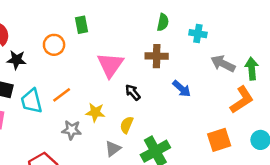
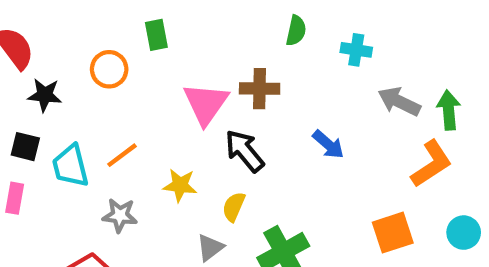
brown cross: (157, 56) -> (260, 89), moved
black arrow: (133, 92) -> (244, 151), size x1.5
gray star: (72, 130) -> (120, 215), moved

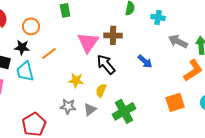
orange circle: (109, 69) -> (31, 26), moved
black star: (45, 95) -> (22, 47), moved
orange line: (122, 155) -> (49, 53), moved
gray star: (120, 215) -> (68, 106), moved

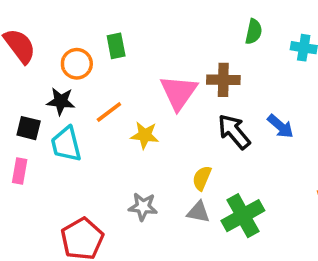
green rectangle: (65, 10) -> (116, 46), moved
black arrow: (106, 64) -> (234, 132), moved
yellow star: (76, 80) -> (145, 135), moved
gray triangle: (90, 109) -> (198, 212), moved, turned 48

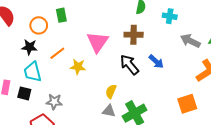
brown cross: (223, 80) -> (134, 35), moved
black square: (29, 128) -> (24, 93), moved
gray star: (143, 207) -> (54, 102), moved

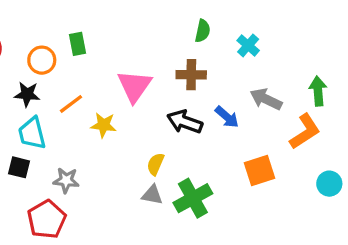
cyan cross: (170, 16) -> (248, 45), turned 32
gray arrow: (190, 41) -> (266, 99), moved
black arrow: (129, 65) -> (185, 122), turned -30
orange square: (187, 104) -> (259, 171), moved

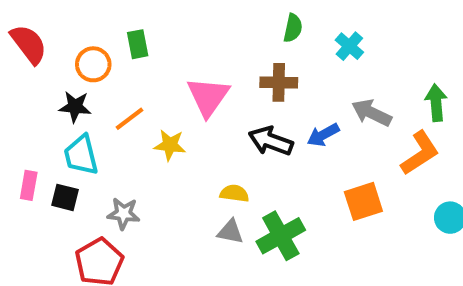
blue arrow: (227, 117) -> (323, 135), turned 110
yellow semicircle: (155, 164) -> (234, 193), turned 75

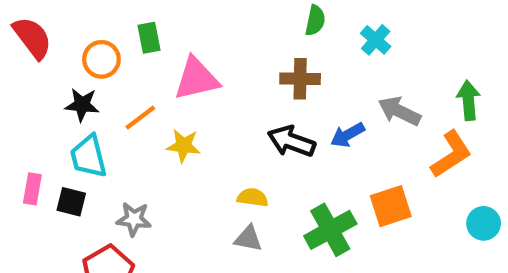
pink triangle: (208, 97) -> (196, 79), moved, turned 42
green cross: (281, 236) -> (330, 230), moved

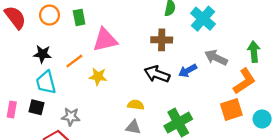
cyan cross: (376, 40) -> (203, 19), size x1.5
orange circle: (101, 59) -> (49, 15), moved
pink rectangle: (32, 189) -> (12, 110), moved
orange square: (391, 206) -> (231, 110), moved

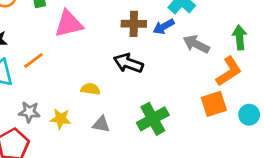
orange line: (74, 61) -> (33, 60), moved
blue arrow: (188, 71) -> (164, 27), moved
yellow star: (98, 76) -> (61, 119), moved
yellow semicircle: (136, 105) -> (90, 89), moved

